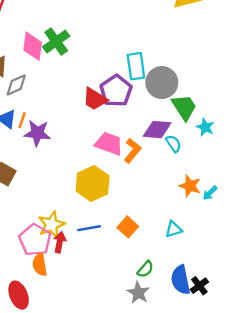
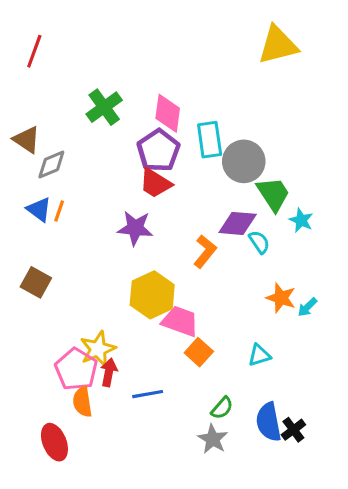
pink diamond: (33, 46) -> (168, 113), moved
purple pentagon: (116, 91) -> (158, 151), moved
purple star: (37, 133) -> (135, 228), moved
pink trapezoid: (109, 144) -> (180, 321), moved
blue line: (89, 228) -> (148, 394), moved

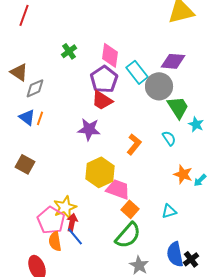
green cross: (104, 107) -> (69, 51), size x0.7
cyan rectangle: (210, 140) -> (137, 72), turned -30
purple diamond: (238, 223) -> (173, 61), moved
blue line: (148, 394) -> (75, 236), moved, turned 60
green semicircle: (222, 408) -> (128, 235), moved, size x1.8

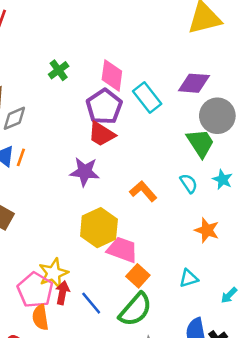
gray circle: (159, 86) -> (217, 116), moved
cyan star: (196, 124) -> (223, 179), moved
orange L-shape: (134, 144) -> (143, 191), turned -80
cyan arrow: (200, 180) -> (229, 295), moved
blue line: (75, 236) -> (91, 303), moved

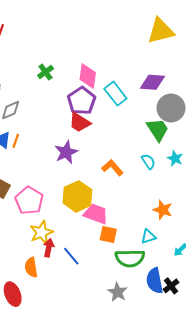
purple star: (85, 172) -> (66, 152), turned -30
orange star: (207, 230) -> (163, 210), moved
orange square: (138, 276) -> (108, 234), turned -30
pink pentagon: (35, 290) -> (29, 201), moved
green semicircle: (135, 310) -> (130, 258), moved, turned 48

